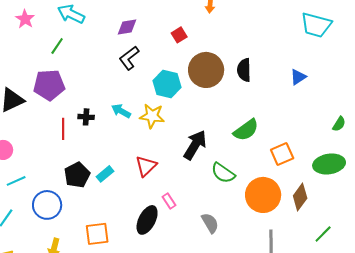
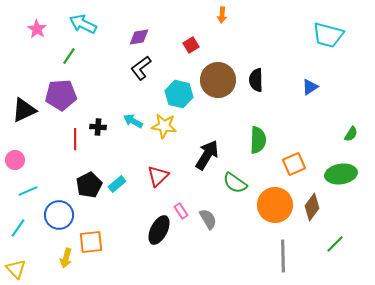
green semicircle: (246, 130) -> (258, 140), turned -52
gray semicircle: (210, 223) -> (208, 219), moved
orange square: (97, 234) -> (91, 242), moved

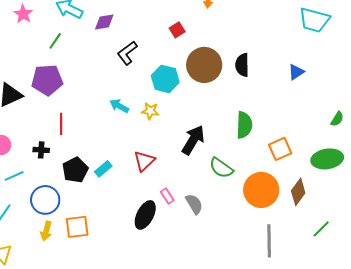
purple diamond: (139, 37) -> (104, 22), moved
yellow star: (164, 126) -> (150, 111), size x0.7
black cross: (98, 127) -> (41, 150), moved
yellow arrow: (66, 258) -> (46, 231), moved

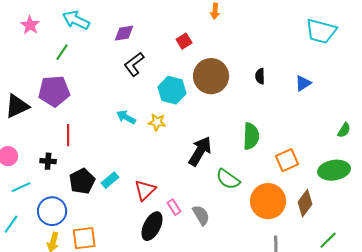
purple diamond: (104, 22) -> (124, 33), moved
black semicircle: (242, 65) -> (260, 76), moved, size x0.7
red triangle: (144, 161) -> (145, 190), moved

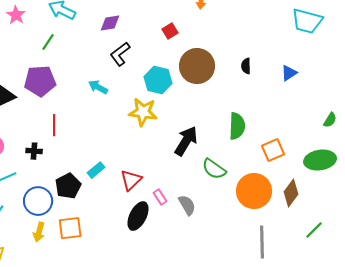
cyan arrow: (126, 117) -> (98, 87), moved
yellow star: (157, 122) -> (143, 112), size x1.6
black pentagon: (82, 181) -> (68, 186), moved

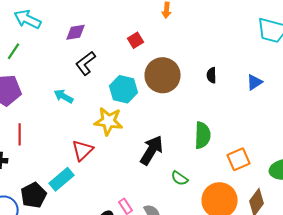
green semicircle: (214, 169) -> (180, 178), size x0.7
cyan rectangle: (96, 170) -> (62, 179), size x1.4
red triangle: (131, 180) -> (83, 150), moved

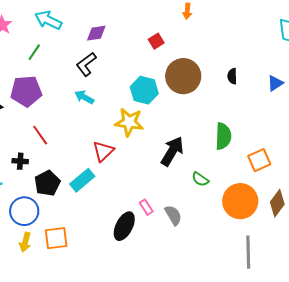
black L-shape: (86, 63) -> (86, 64), moved
red line: (20, 134) -> (40, 135), turned -35
black pentagon: (34, 195) -> (47, 183), moved

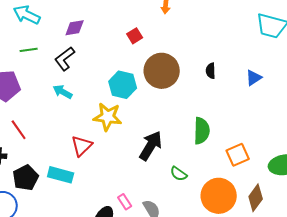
green line: (34, 52) -> (29, 50), moved, turned 48
cyan rectangle: (82, 180) -> (61, 175), turned 55

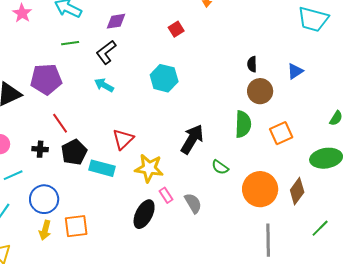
brown circle: (162, 71) -> (260, 91), moved, size x0.7
yellow star: (108, 117) -> (149, 168), moved
orange square: (238, 155) -> (281, 133), moved
black pentagon: (26, 178) -> (74, 152), moved

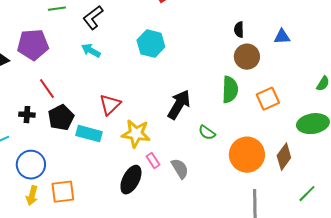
blue triangle: (295, 71) -> (282, 37), turned 30

